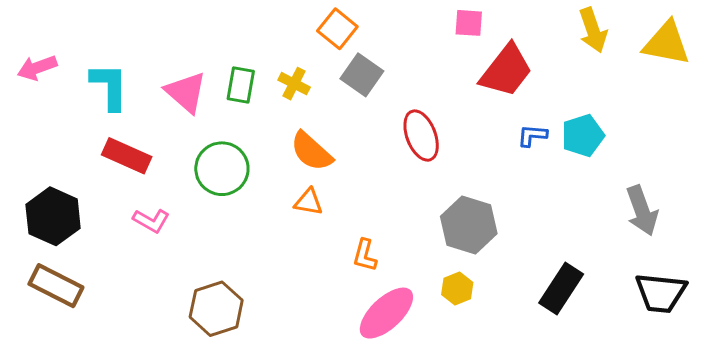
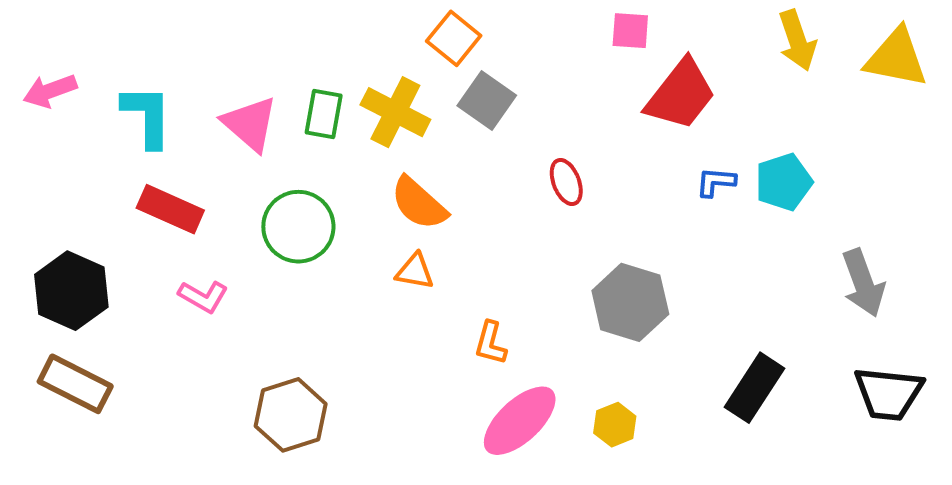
yellow cross: (294, 84) -> (395, 112), size x1.6
red ellipse: (421, 136) -> (566, 182), size x0.7
yellow hexagon: (457, 289) -> (615, 425), moved

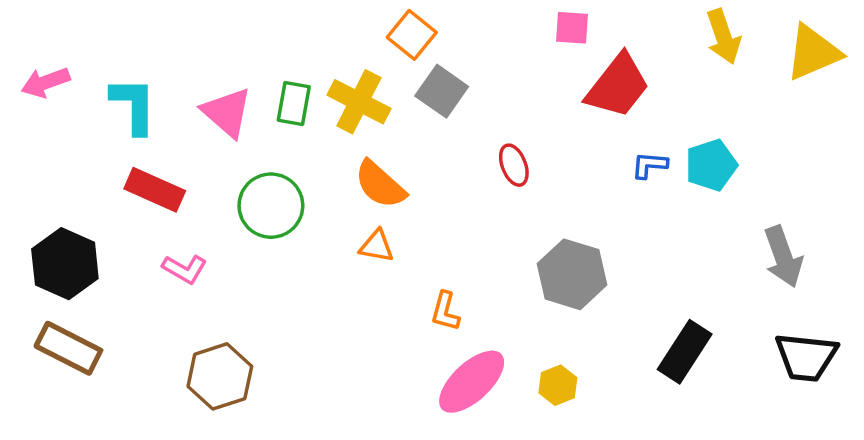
yellow triangle: (896, 58) -> (813, 52), turned -34
brown hexagon: (291, 415) -> (220, 376), moved

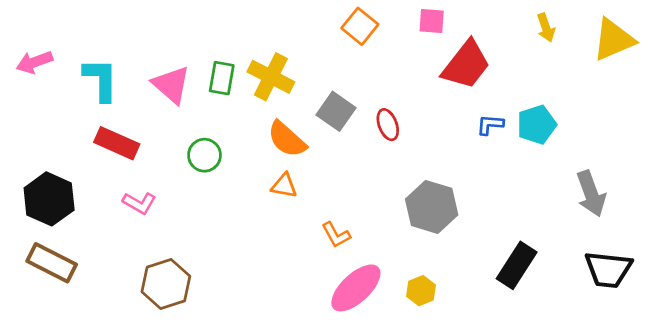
orange square: (412, 35) -> (360, 26), moved
yellow arrow: (723, 37) -> (546, 28), size x0.7
gray square: (442, 91) -> (336, 111), moved
green circle: (271, 206) -> (204, 155), size x0.7
orange L-shape: (445, 311) -> (336, 235), turned -44

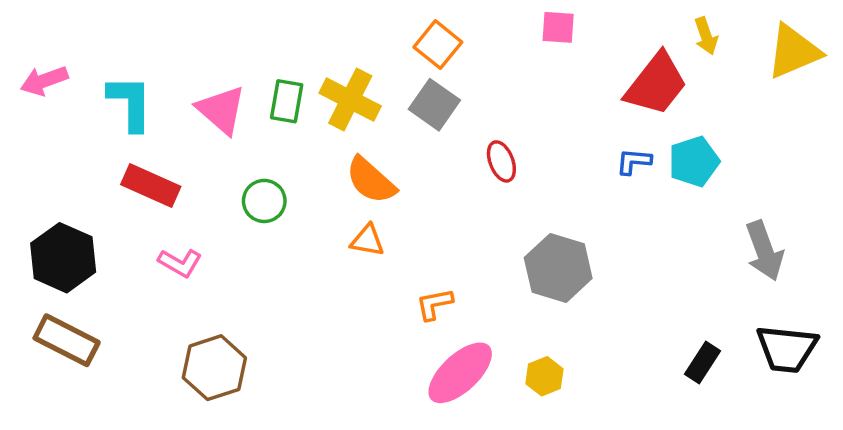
orange square: (360, 26) -> (438, 45), moved
red trapezoid: (466, 65) -> (656, 84), moved
gray square: (336, 111) -> (434, 105), moved
orange L-shape: (336, 235) -> (434, 304), turned 108
black rectangle: (517, 265) -> (703, 363), moved, size x0.7

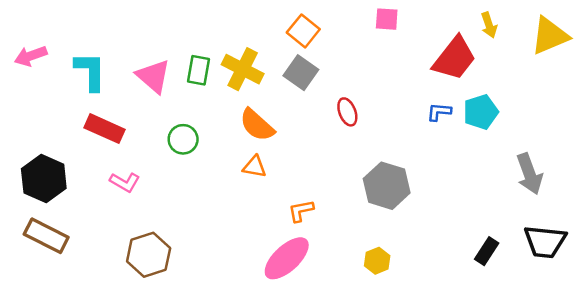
pink ellipse: (460, 373) -> (287, 258), moved

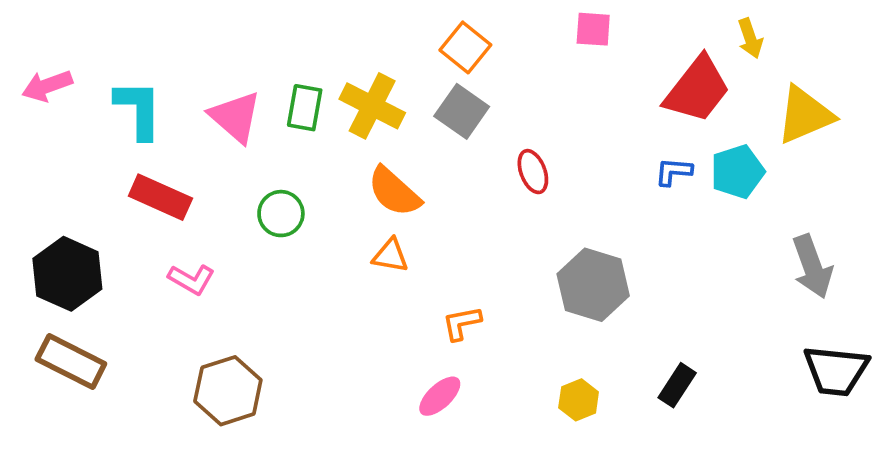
yellow triangle: (550, 36) -> (805, 115), moved
black rectangle: (487, 251) -> (677, 385), moved
pink ellipse: (287, 258) -> (440, 396), size x0.6

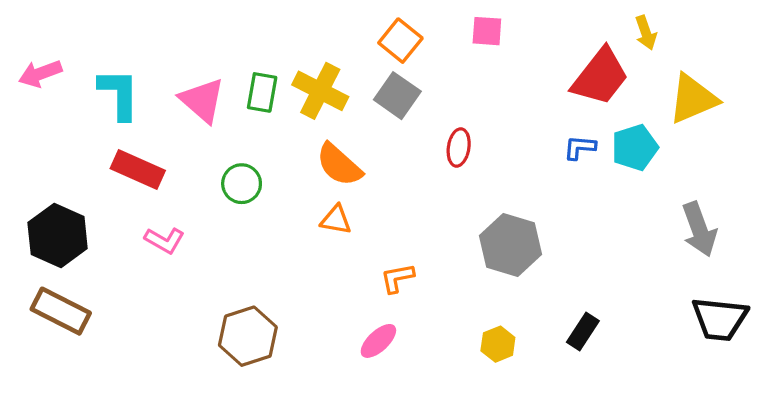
pink square: (593, 29) -> (487, 31), moved
red ellipse: (533, 172) -> (459, 147), turned 30
brown hexagon: (228, 391) -> (248, 336), moved

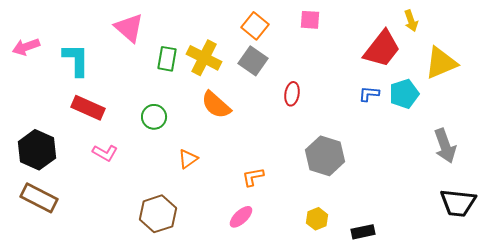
pink triangle: (202, 100) -> (129, 28), moved
orange triangle: (336, 220) -> (188, 159), moved, turned -45
black rectangle: (583, 331) -> (363, 232), moved, turned 45

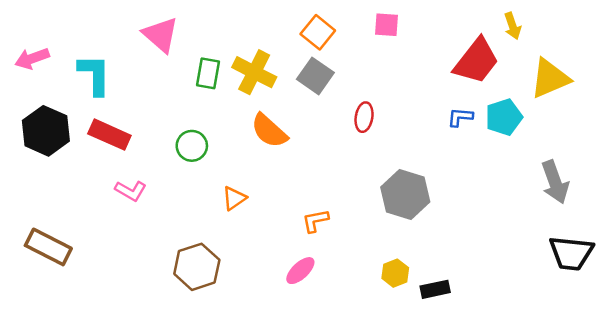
black hexagon: (37, 150) -> (46, 131), moved
black rectangle: (363, 232) -> (435, 289), moved

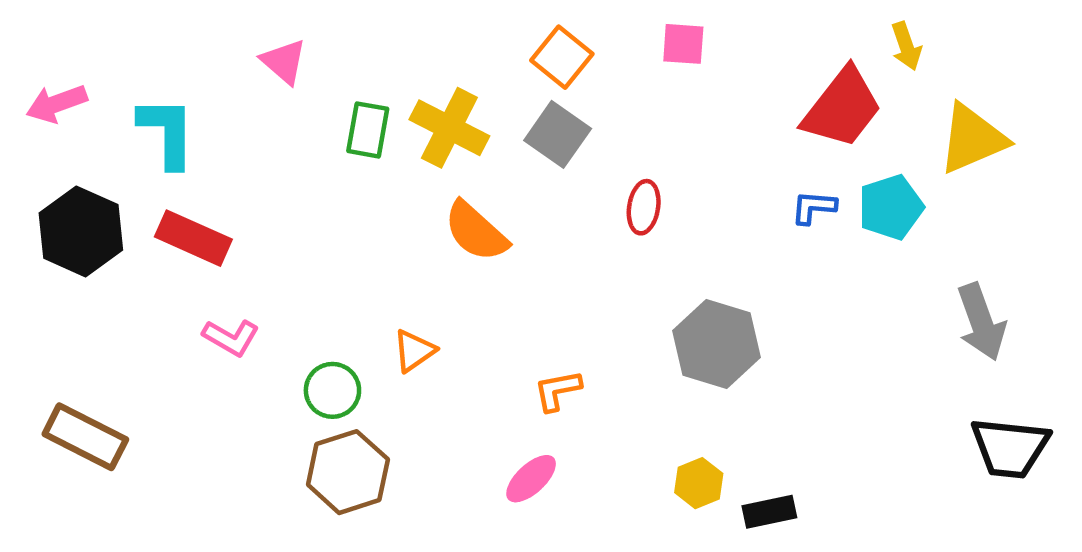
pink triangle: (161, 35) -> (284, 62), size x0.7
green circle: (192, 146) -> (332, 390), moved

